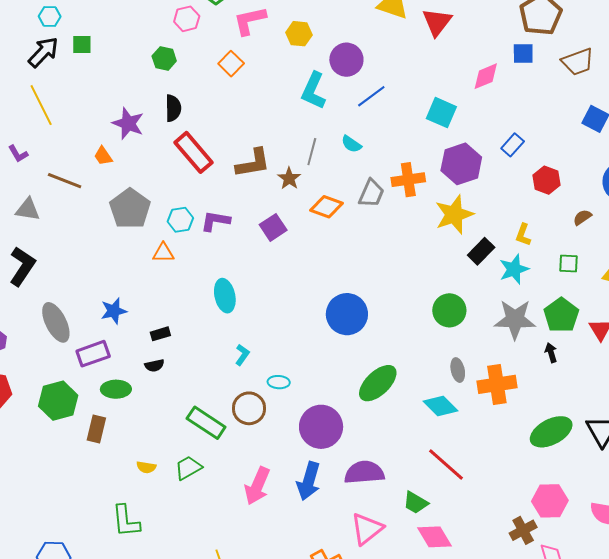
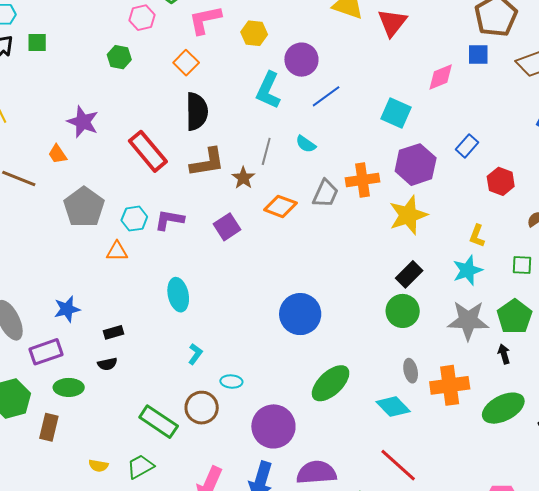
black semicircle: (173, 108) -> (197, 112), moved, size x1.4
black rectangle: (481, 251) -> (409, 274), moved
green ellipse: (551, 432) -> (503, 408), moved

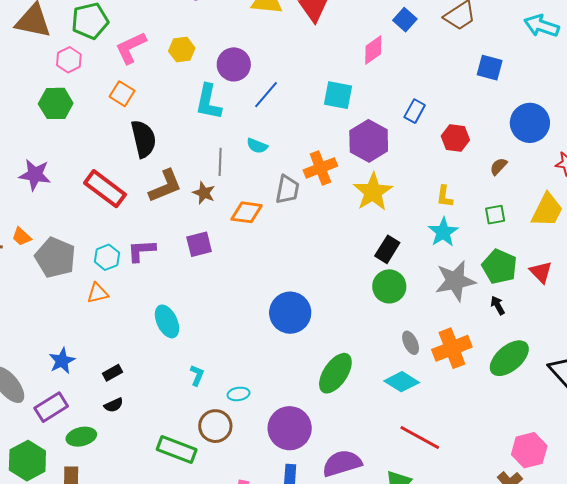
blue square: (478, 55) -> (405, 20), turned -35
green hexagon: (119, 57) -> (56, 103), size x1.4
orange trapezoid: (57, 154) -> (22, 237), moved
purple square: (227, 227) -> (199, 244), turned 32

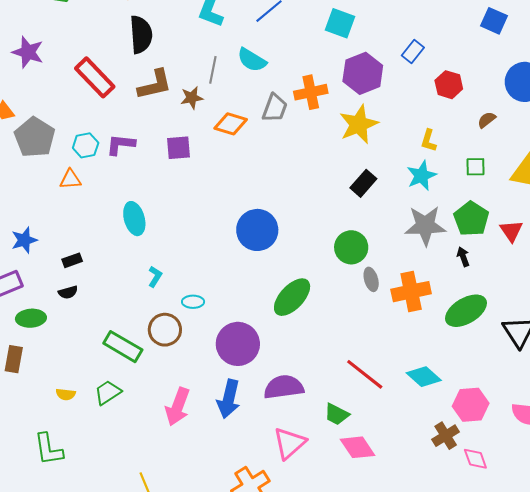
cyan semicircle: (257, 146) -> (252, 60), size x1.4
brown star: (204, 193) -> (192, 98), turned 30
green circle: (389, 286) -> (351, 247), moved
cyan diamond: (402, 382) -> (424, 377), moved

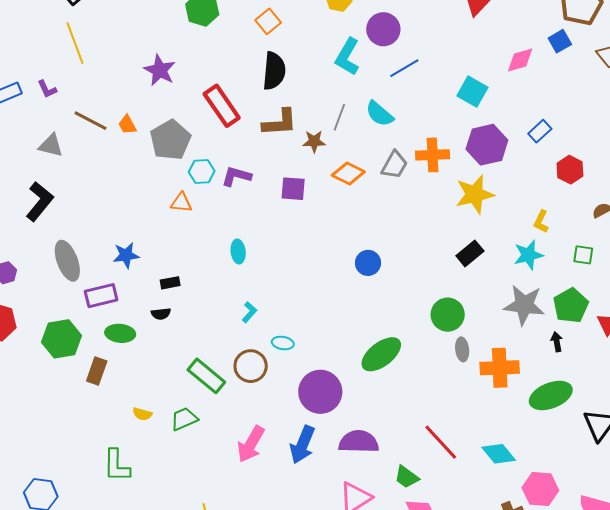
gray pentagon: (35, 137) -> (170, 140), moved
cyan ellipse: (134, 219) -> (238, 252), size x0.7
blue circle: (257, 230) -> (368, 263), moved, size x0.6

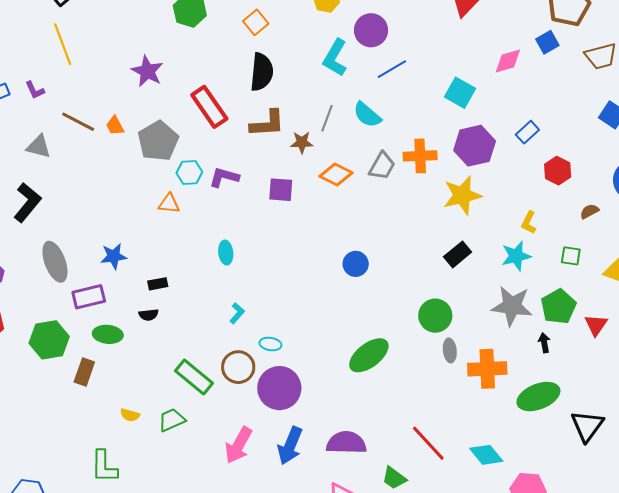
purple circle: (320, 392) -> (279, 388), moved

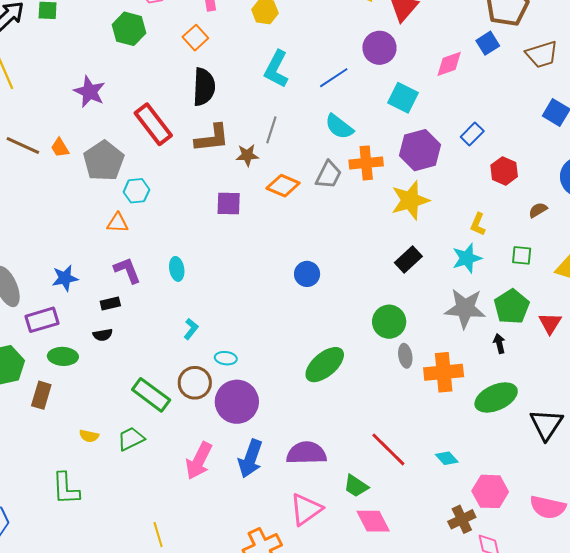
purple circle: (371, 30) -> (379, 48), moved
cyan semicircle: (367, 115) -> (339, 127), moved
purple L-shape: (224, 177) -> (127, 270), moved, turned 56
cyan diamond: (486, 455) -> (447, 458), size x0.7

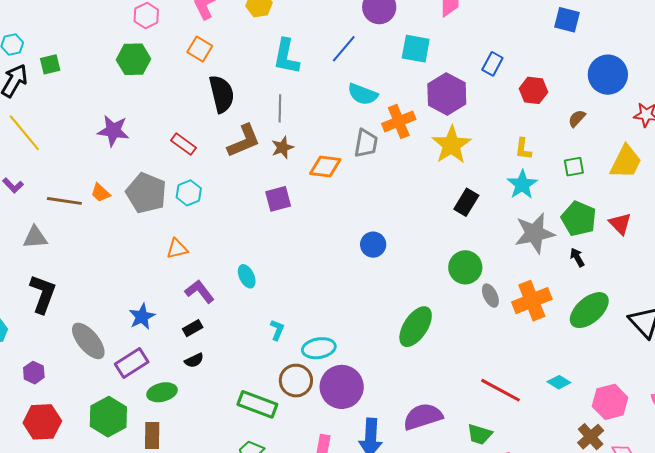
red rectangle: (153, 124) -> (183, 144), size x0.6
gray line: (271, 130) -> (280, 108), moved
cyan hexagon: (136, 191) -> (189, 193), moved
cyan ellipse: (226, 358) -> (319, 348), size x1.5

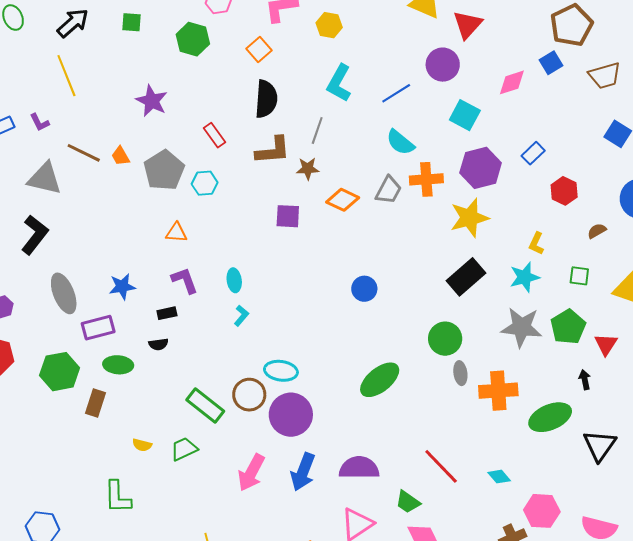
green square: (50, 64) -> (132, 22), moved
black rectangle: (466, 202) -> (466, 277), size x1.4
gray triangle: (35, 237) -> (45, 179), size x1.4
black arrow: (577, 257) -> (585, 380), moved
cyan L-shape: (277, 330) -> (241, 316), moved

